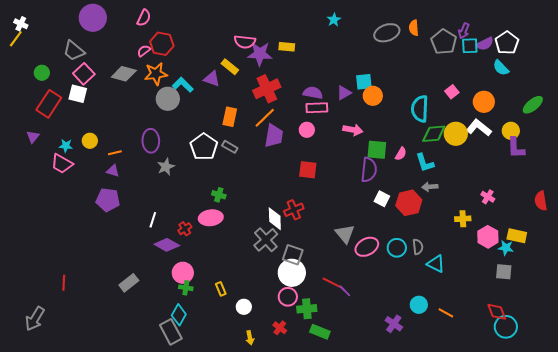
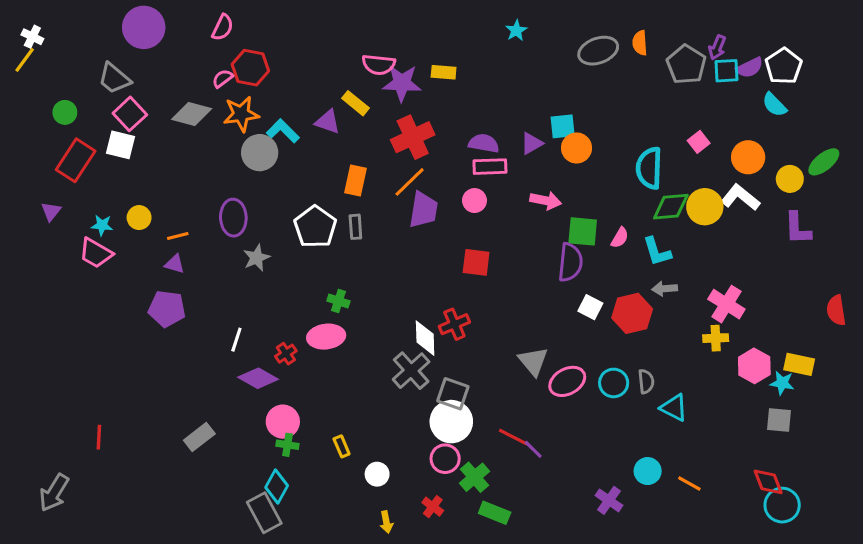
yellow circle: (511, 131) -> (790, 179), moved
gray rectangle: (230, 147) -> (355, 227), turned 56
pink cross: (488, 197) -> (726, 304), moved, size x1.6
green cross: (307, 309) -> (474, 477), turned -36

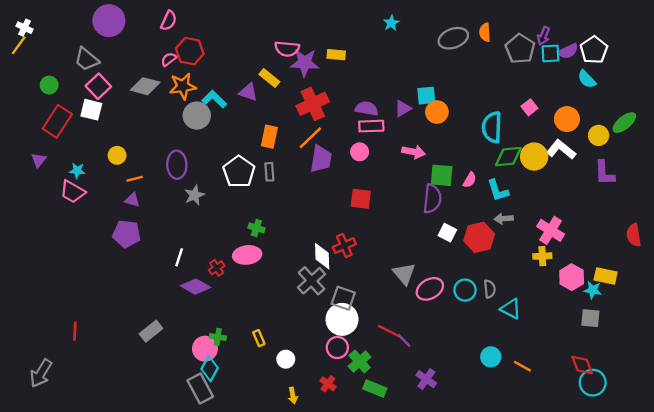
yellow circle: (139, 218) -> (117, 155), moved
pink circle: (283, 422) -> (205, 349), moved
purple cross: (609, 500) -> (426, 379), moved

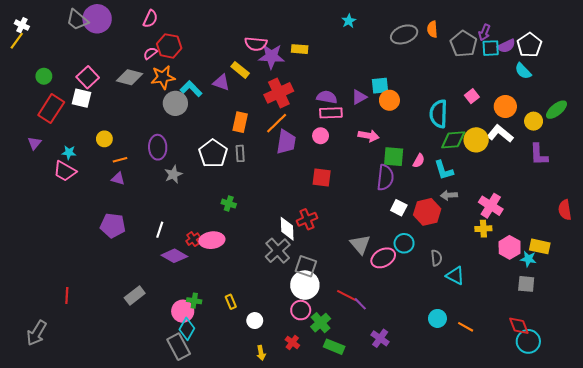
gray trapezoid: (87, 59) -> (77, 20), moved
purple pentagon: (126, 234) -> (113, 226), moved
pink ellipse: (247, 255) -> (212, 240), moved
cyan circle: (465, 290) -> (404, 243), moved

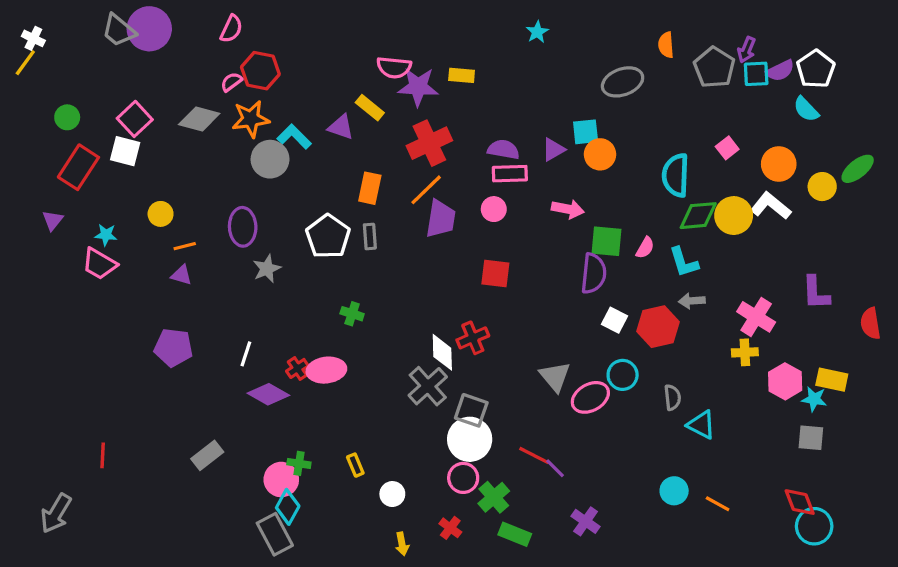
gray ellipse: (404, 34) -> (623, 82), moved
purple L-shape: (539, 155) -> (816, 293), moved

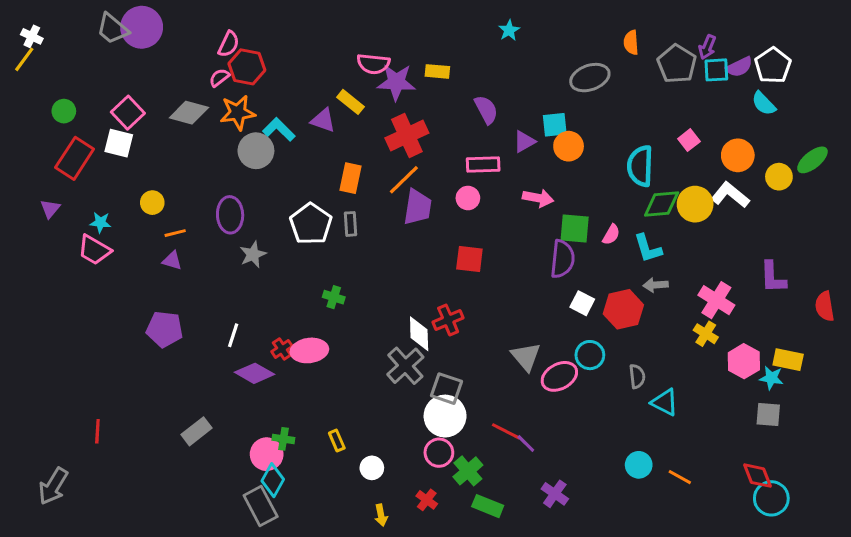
pink semicircle: (231, 29) -> (229, 44), moved
purple semicircle: (503, 150) -> (486, 110), moved, turned 52
yellow cross: (745, 352) -> (706, 334), turned 35

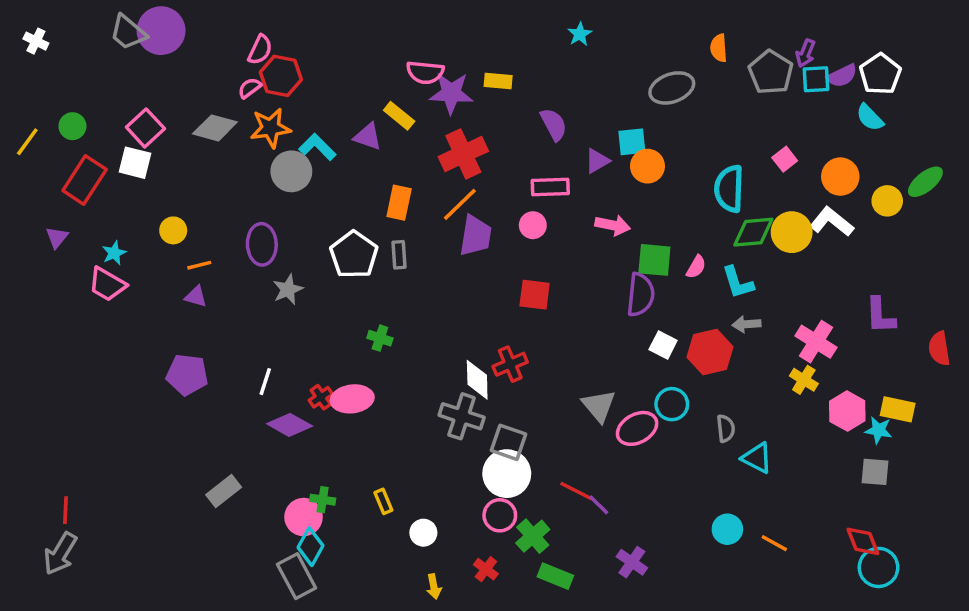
yellow line: (24, 59) -> (27, 142), moved
cyan star: (100, 222) -> (114, 253), turned -30
gray cross: (405, 366) -> (462, 416), turned -30
red line: (97, 431) -> (66, 510), moved

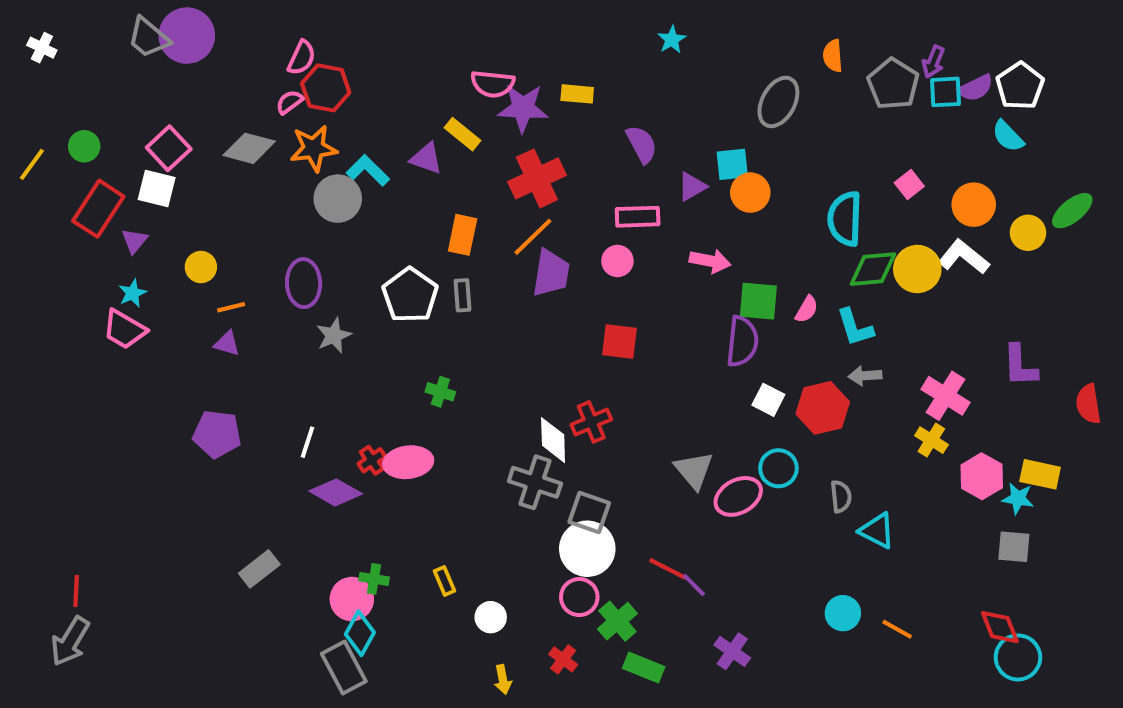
gray ellipse: (672, 88) -> (778, 102), turned -42
purple triangle: (57, 237) -> (134, 241), moved

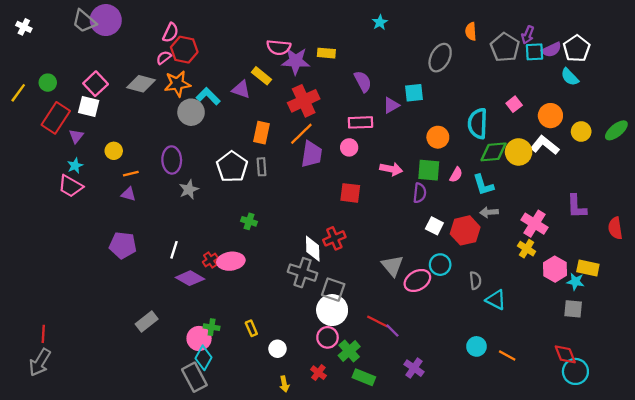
orange circle: (750, 193) -> (438, 137), moved
green ellipse: (1072, 211) -> (616, 130), moved
pink arrow: (710, 261) -> (391, 169), moved
purple semicircle: (742, 341) -> (420, 193), size x0.7

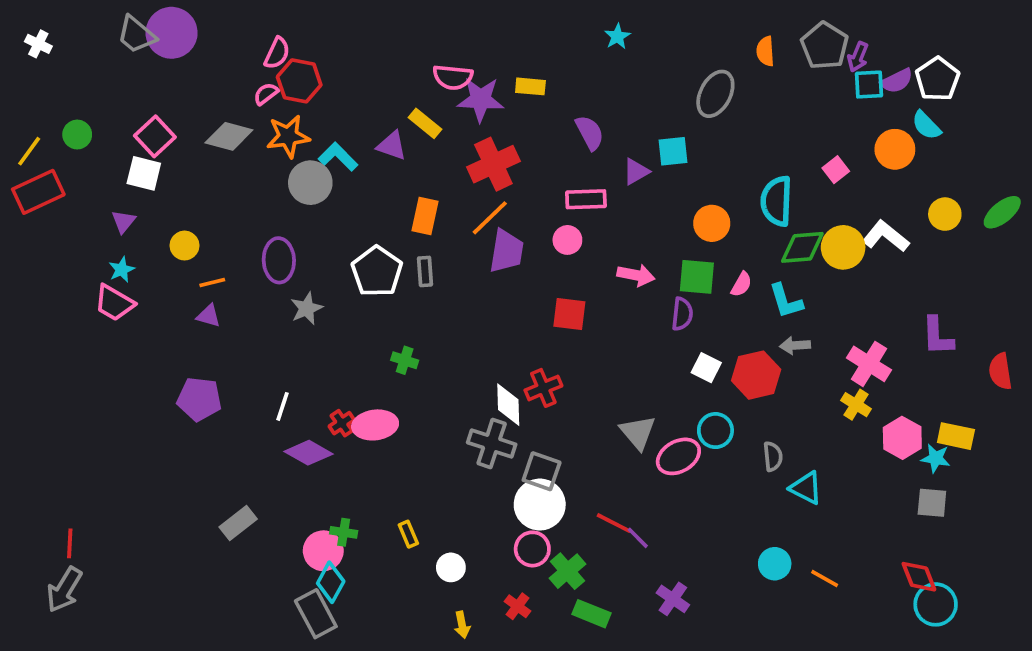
gray pentagon: (505, 47) -> (825, 46), moved
orange circle: (550, 116) -> (895, 149), moved
red rectangle: (56, 118) -> (38, 192), moved, turned 32

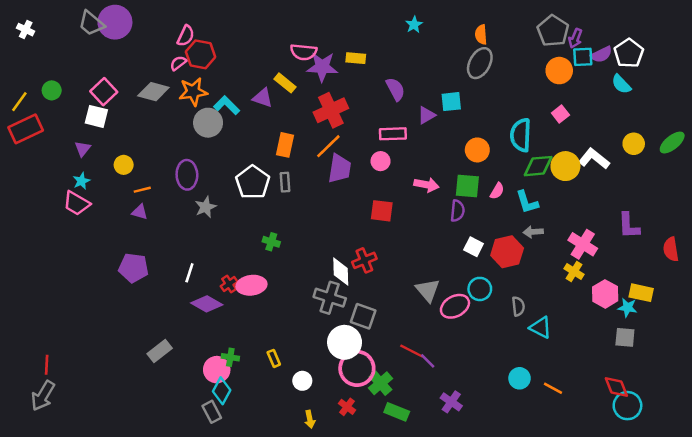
orange semicircle: (765, 51) -> (481, 35), moved
orange circle: (895, 149) -> (559, 71), moved
white circle: (540, 505) -> (345, 342), moved
pink circle: (532, 549) -> (357, 368), size x1.5
gray rectangle: (316, 614) -> (212, 412), size x0.7

